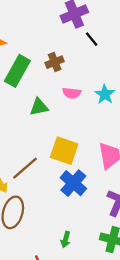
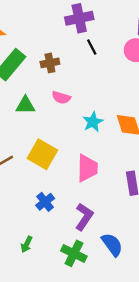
cyan star: (105, 94) -> (93, 122), moved
blue cross: (73, 183) -> (45, 202), moved, size x0.7

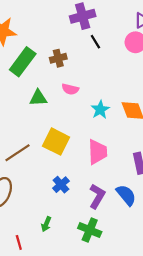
blue semicircle: (112, 245) -> (126, 195), moved

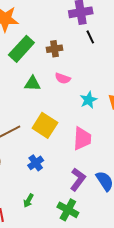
blue cross: (61, 185) -> (36, 163), moved

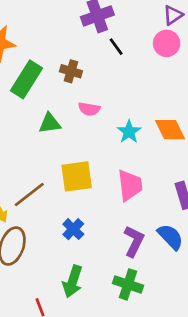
brown cross: (54, 49) -> (71, 71), turned 35
yellow square: (45, 125) -> (77, 176), turned -30
green arrow: (28, 201) -> (73, 281), size x1.6

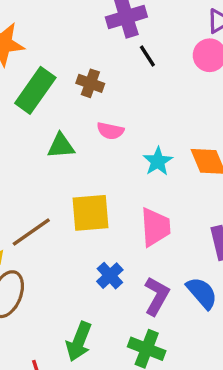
blue cross: (73, 229) -> (110, 276), moved

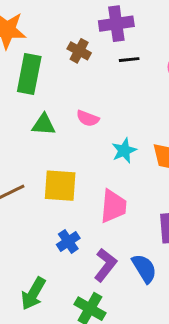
black line: (147, 56) -> (129, 60), turned -72
brown cross: (90, 83) -> (79, 51), moved
green rectangle: (35, 90) -> (29, 74), turned -33

